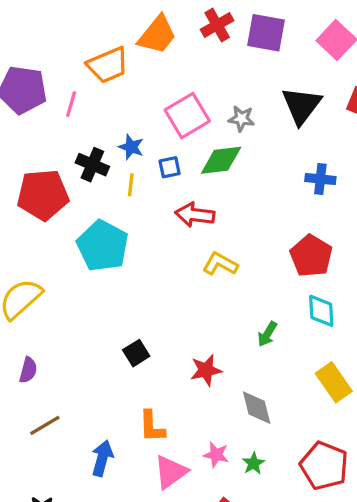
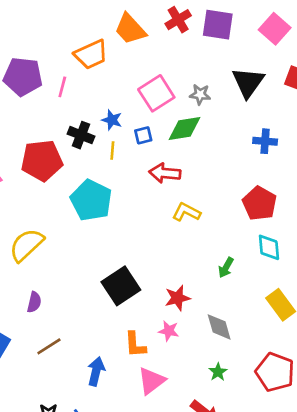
orange trapezoid: (157, 35) -> (130, 29), turned 100
black square: (136, 353) -> (121, 286), size x1.8
pink star: (216, 455) -> (169, 331), moved

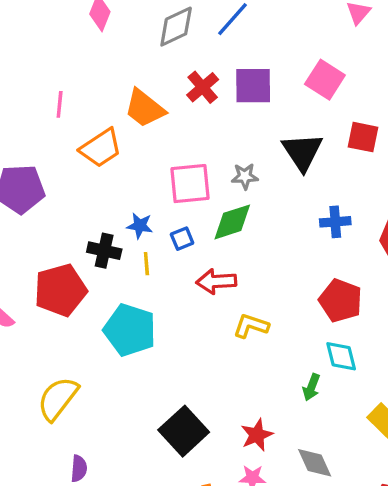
pink line: (62, 87) -> (60, 104), moved
pink square: (156, 93) -> (190, 184), turned 36
cyan diamond: (269, 247) -> (341, 356), moved

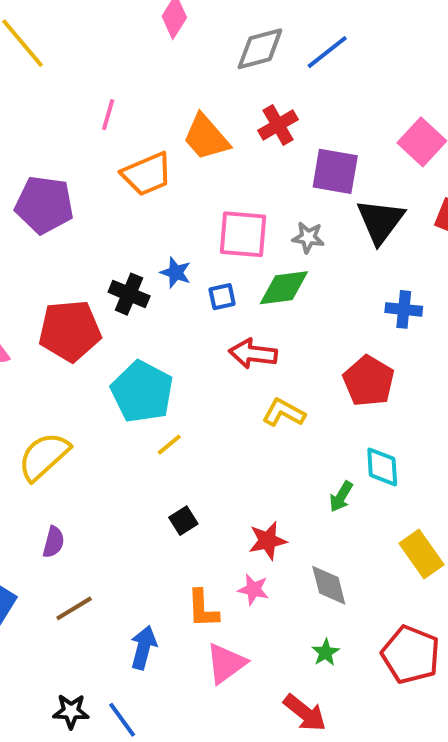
purple square: (253, 86) -> (335, 171), moved
yellow line: (146, 264) -> (169, 445), moved, turned 45
red pentagon: (341, 301) -> (369, 381), moved
black square: (184, 431) -> (183, 521), size x0.5

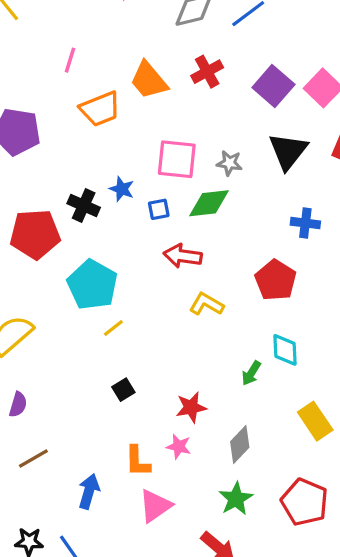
purple square: (335, 171) -> (273, 86), moved, turned 30
gray diamond: (329, 585) -> (240, 444), turned 57
green star: (326, 652) -> (236, 499), size x1.5

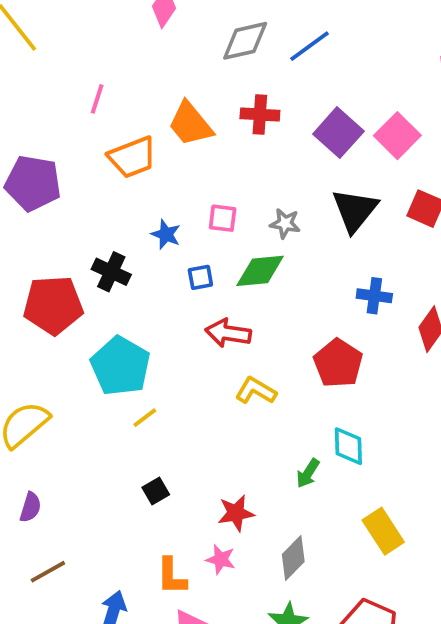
red cross: (207, 72) -> (260, 114), turned 32
pink square: (177, 159) -> (223, 218), size x0.6
blue star: (122, 189) -> (166, 234), moved

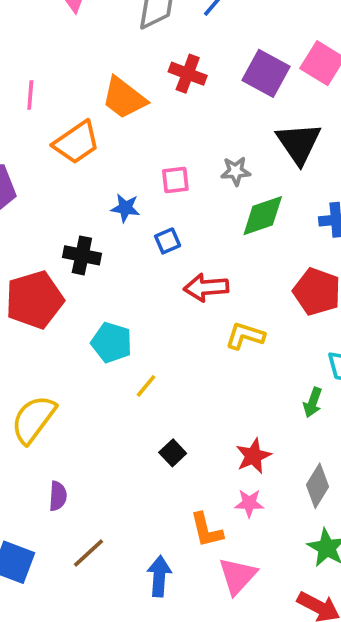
red cross: (260, 114) -> (188, 74), turned 30
green diamond: (260, 271) -> (263, 216), moved
cyan pentagon: (120, 366) -> (112, 342), size x0.7

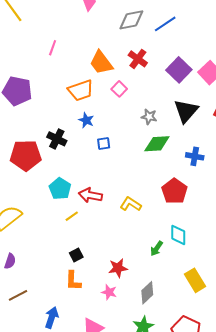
orange trapezoid: (76, 142) -> (81, 90), moved
pink square: (175, 180) -> (119, 89), moved, turned 35
red arrow: (206, 287) -> (90, 195), moved
orange L-shape: (207, 530) -> (73, 281), moved

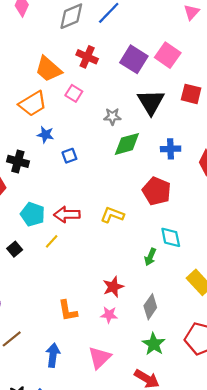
black square: (76, 255) -> (15, 249), moved

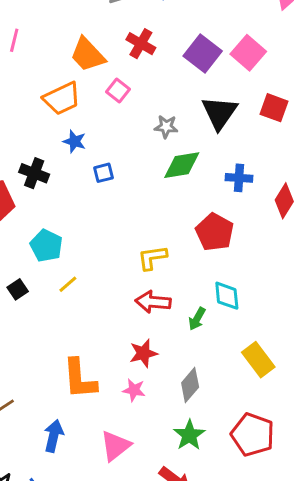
red arrow: (67, 215) -> (153, 302), moved
yellow L-shape: (112, 215) -> (152, 258), turned -35
orange L-shape: (68, 311) -> (80, 379), size x1.4

